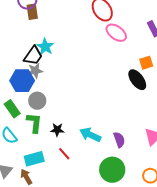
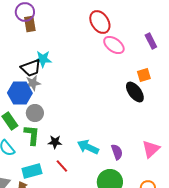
cyan star: (45, 47) -> (43, 59), turned -30
black trapezoid: (33, 56) -> (31, 68), turned 35

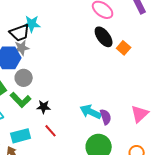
orange square: (144, 75) -> (124, 48), moved, turned -32
black ellipse: (135, 92) -> (104, 37), moved
green L-shape: (32, 135) -> (21, 100), turned 130
cyan arrow: (88, 147) -> (91, 112), moved

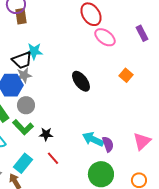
black ellipse: (104, 37) -> (81, 81), moved
cyan rectangle: (21, 136) -> (23, 163), turned -36

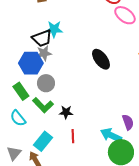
cyan arrow: (93, 139) -> (111, 135), moved
red line: (53, 158) -> (73, 136), turned 40

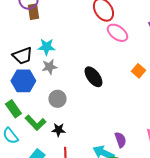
black trapezoid: (42, 38) -> (22, 56), moved
gray star: (44, 53) -> (49, 67), moved
gray circle: (46, 83) -> (57, 99), moved

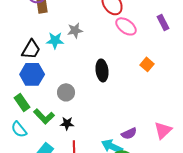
black trapezoid: (22, 56) -> (31, 49), turned -40
gray star: (49, 67) -> (75, 30), moved
black ellipse: (93, 77) -> (102, 70), turned 30
purple semicircle: (120, 140) -> (129, 133), turned 84

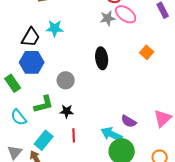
gray star: (75, 30) -> (108, 18), moved
green rectangle: (22, 102) -> (13, 83), moved
green L-shape: (44, 116) -> (44, 104), turned -60
purple semicircle: (129, 133) -> (129, 121), turned 56

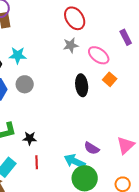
pink ellipse: (126, 14) -> (99, 55), moved
black ellipse: (102, 58) -> (82, 85), moved
gray circle: (66, 80) -> (25, 84), moved

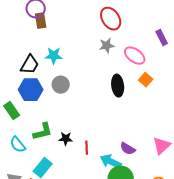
red line: (37, 162) -> (87, 148), moved

